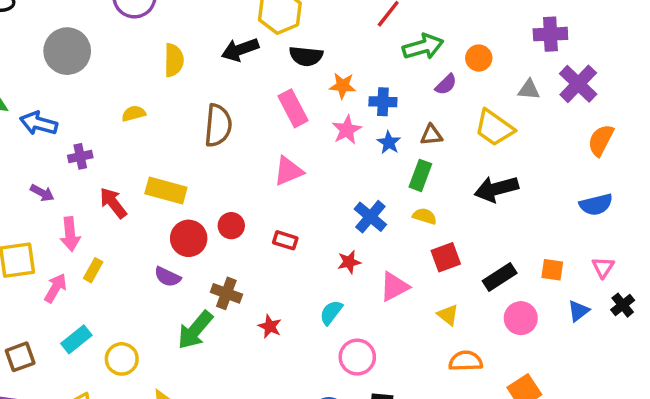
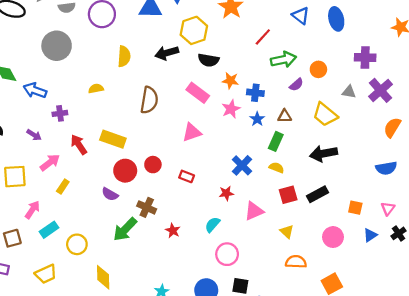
pink rectangle: (293, 108) -> (198, 93), turned -30
pink arrow: (70, 234) -> (50, 162), turned -126
black rectangle: (500, 277) -> (317, 194), moved
pink arrow: (55, 288) -> (32, 210), moved

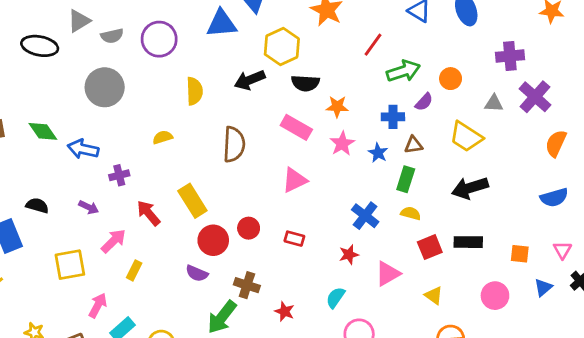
blue cross: (255, 93) -> (393, 117), moved
yellow rectangle: (113, 139) -> (192, 201), turned 45
black rectangle: (317, 194) -> (468, 242), turned 36

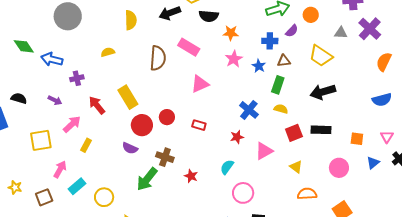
pink rectangle: (296, 127) -> (189, 47), moved

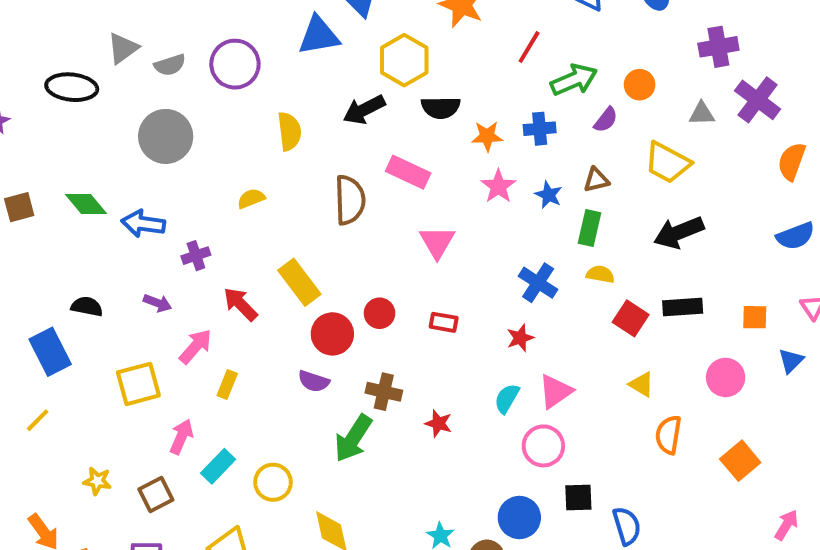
blue cross: (270, 41) -> (540, 129), moved
pink triangle: (200, 84) -> (437, 242), turned -30
red square: (294, 133) -> (631, 318), turned -30
pink triangle: (264, 151) -> (555, 391), moved
orange semicircle: (307, 194) -> (668, 435), turned -72

